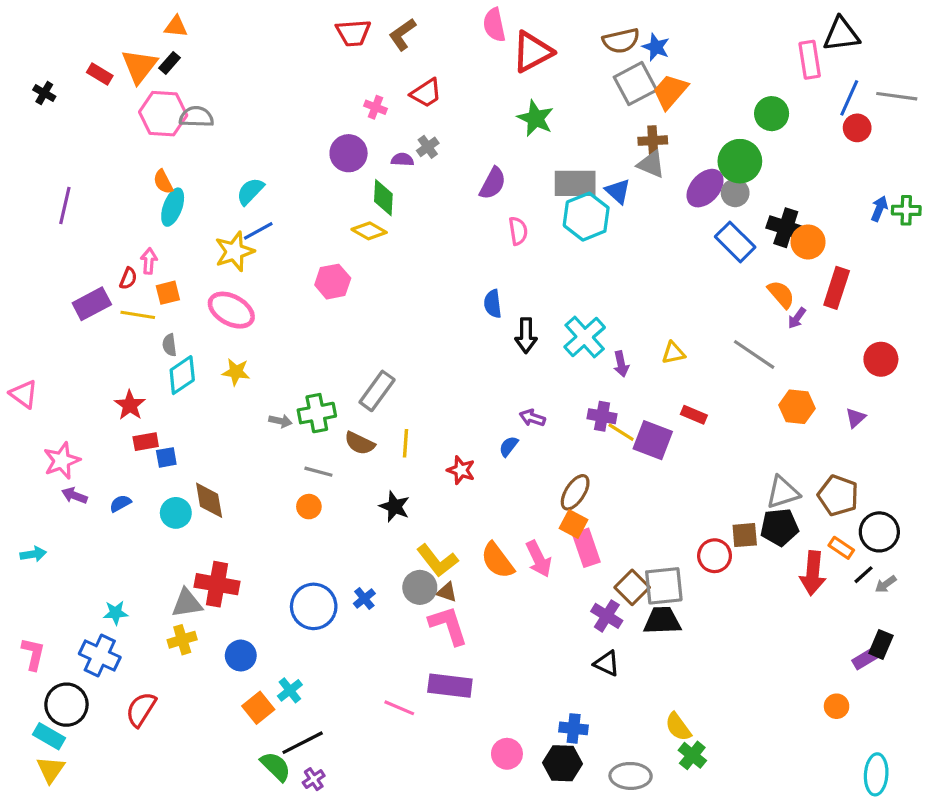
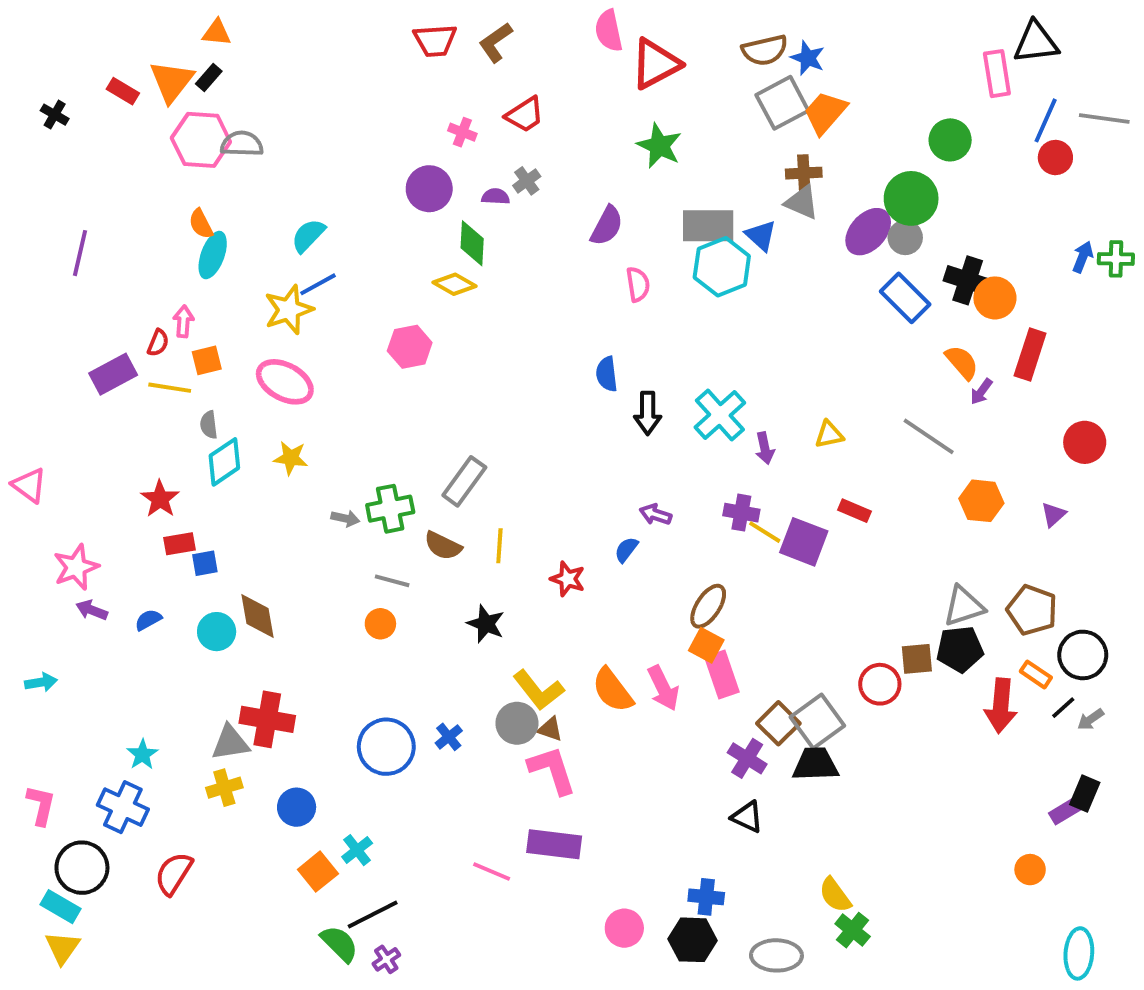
gray square: (664, 586) -> (817, 721), turned -30
cyan star: (116, 613) -> (142, 754), turned -30

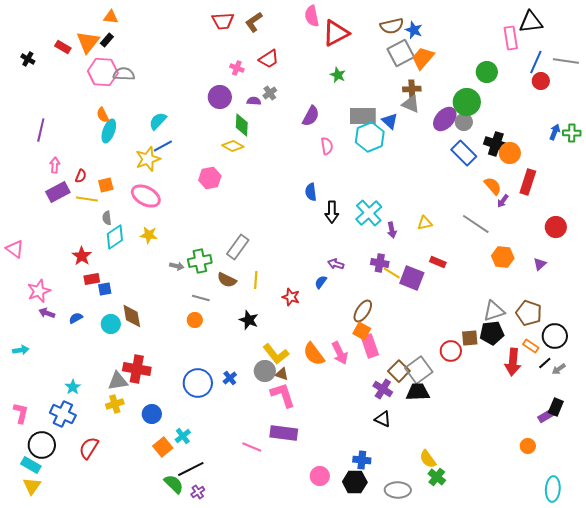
green star: (659, 146) -> (338, 75), size x0.7
pink arrow: (183, 321) -> (55, 165), moved

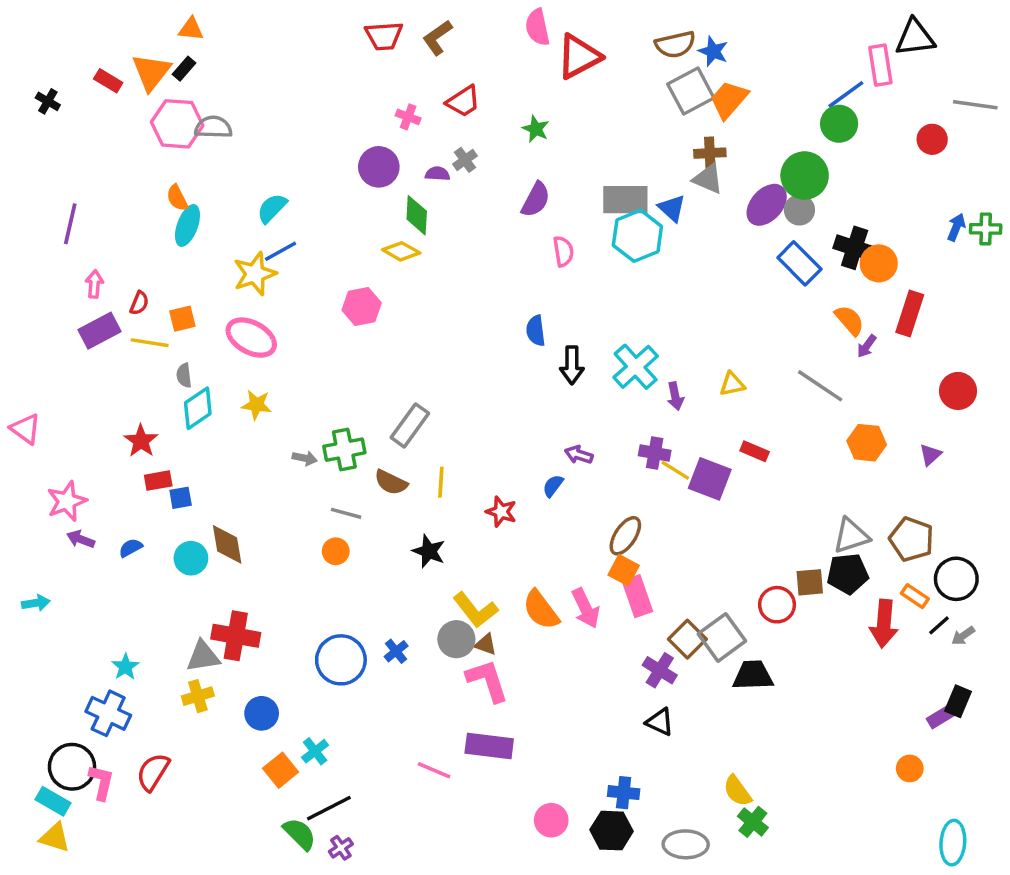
blue line: (536, 62) -> (846, 94), moved, turned 30
green star: (338, 75) -> (536, 129), moved
black trapezoid: (418, 392) -> (753, 675), moved
pink L-shape: (21, 413) -> (101, 782), moved
yellow triangle: (32, 486) -> (55, 837), turned -48

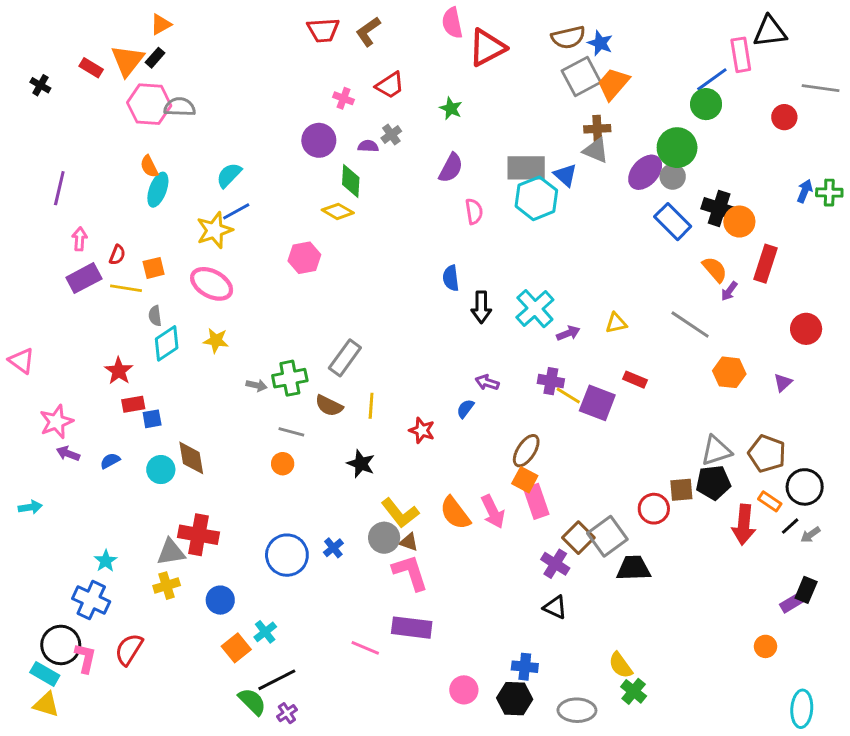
orange triangle: (191, 29) -> (161, 24), turned -35
purple arrow: (675, 396) -> (568, 333), turned -100

